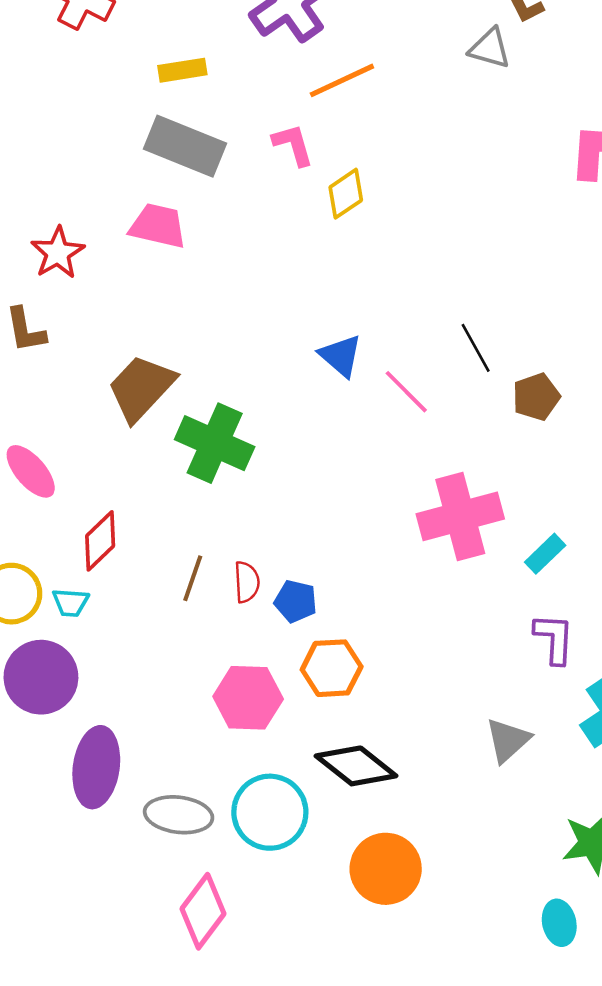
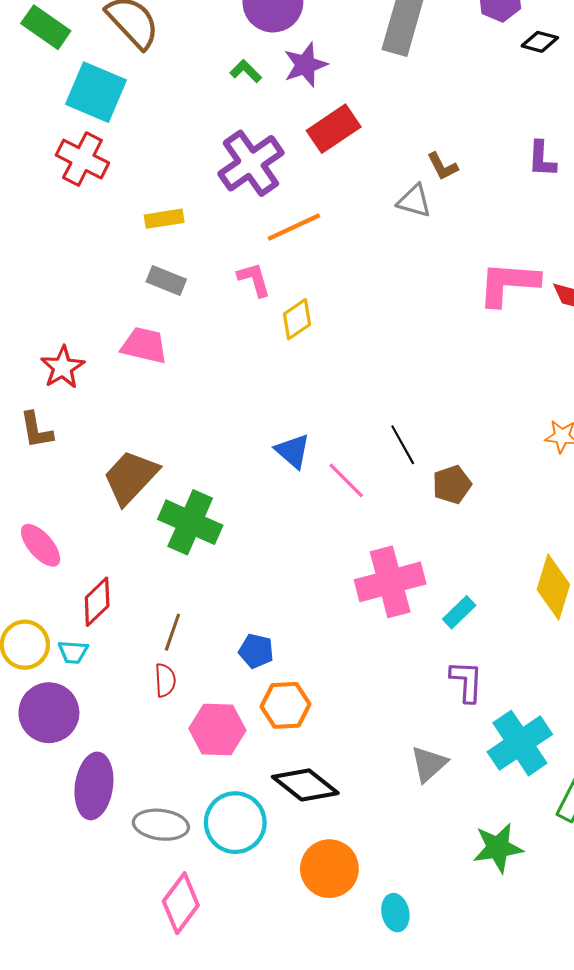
gray rectangle: (185, 146) -> (166, 280), size x0.6
red semicircle: (247, 582) -> (165, 680), moved
cyan ellipse: (559, 923) -> (395, 913), moved

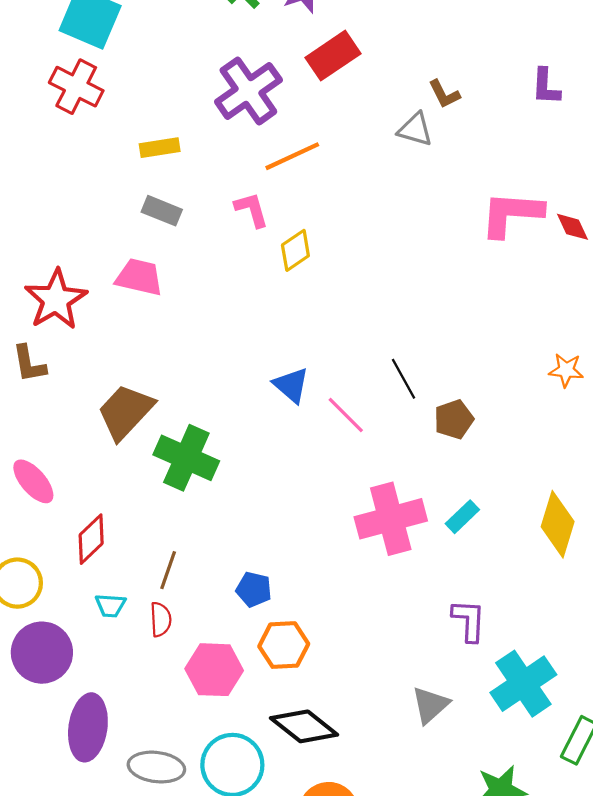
red star: (63, 367) -> (56, 300), size x1.4
cyan rectangle: (459, 612) -> (462, 517), moved
cyan trapezoid: (73, 652) -> (110, 605), moved

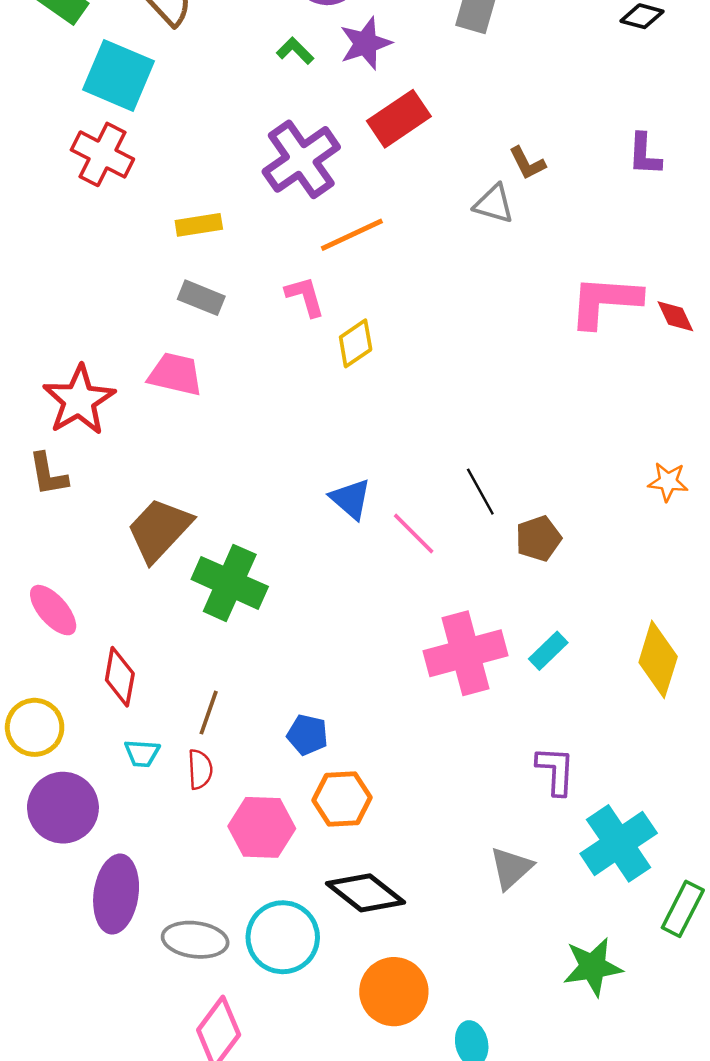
red diamond: (91, 539) -> (120, 677), turned -36

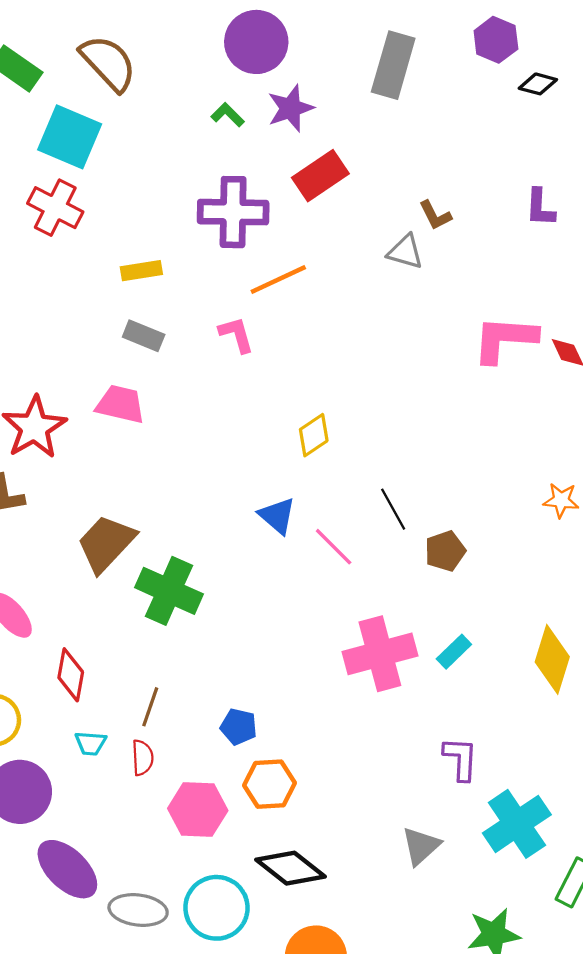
purple cross: (301, 159) -> (233, 212), turned 36
yellow diamond: (356, 343) -> (314, 435), moved
purple ellipse: (116, 894) -> (67, 869), turned -54

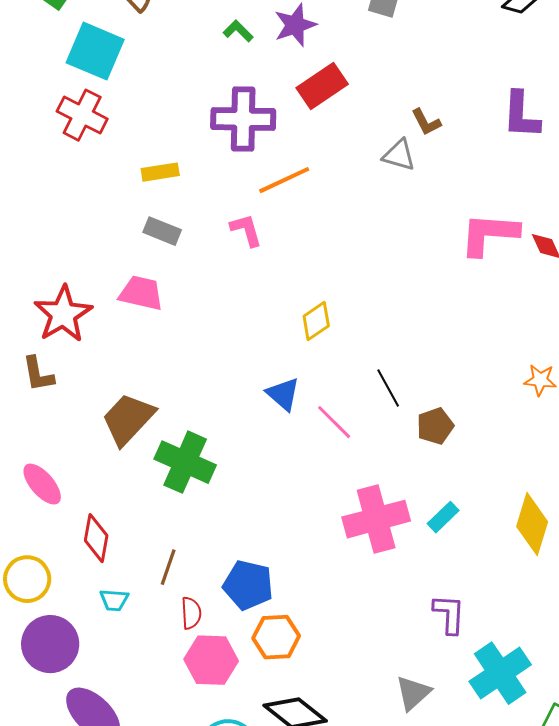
purple L-shape: (540, 208) -> (521, 115), size x1.4
blue pentagon: (239, 727) -> (248, 585), size x1.5
red semicircle: (142, 758) -> (191, 613), moved

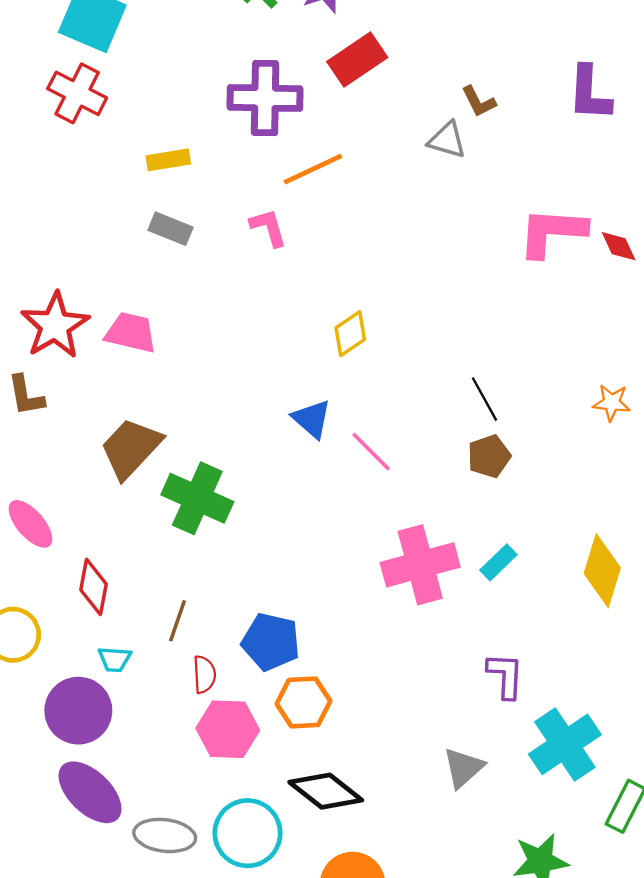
pink trapezoid: (141, 293) -> (131, 333), moved
black line: (388, 388) -> (484, 399), moved
purple circle: (50, 644) -> (78, 711), moved

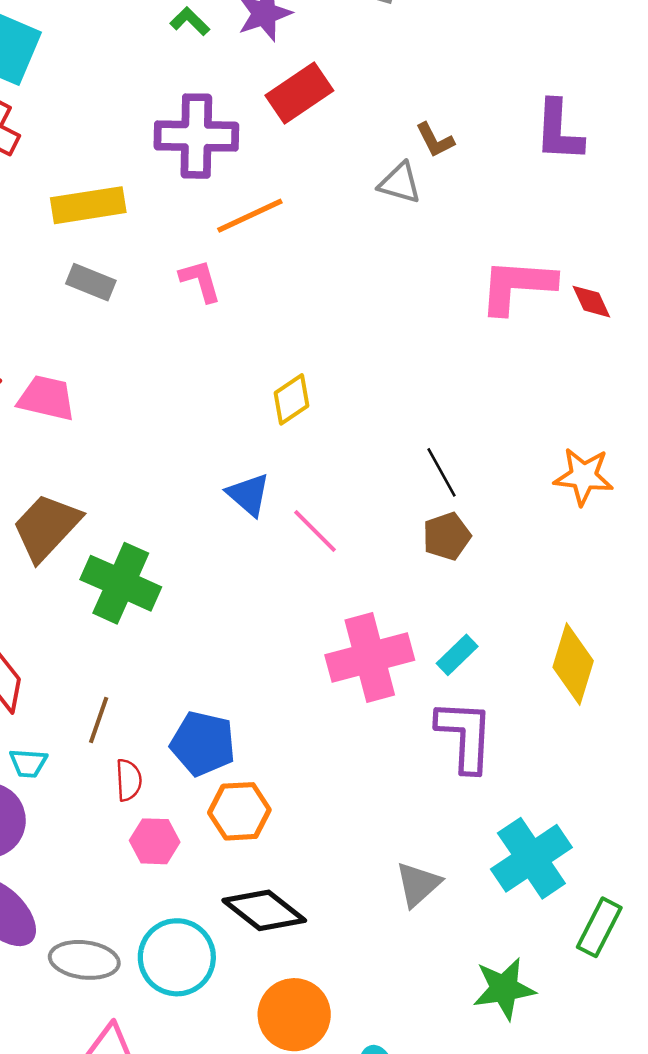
yellow rectangle: (168, 160) -> (88, 205), size x1.5
orange star: (612, 403) -> (584, 476), size x1.4
purple L-shape: (505, 676) -> (465, 736), moved, size x1.4
pink hexagon: (228, 729) -> (155, 841), size x0.7

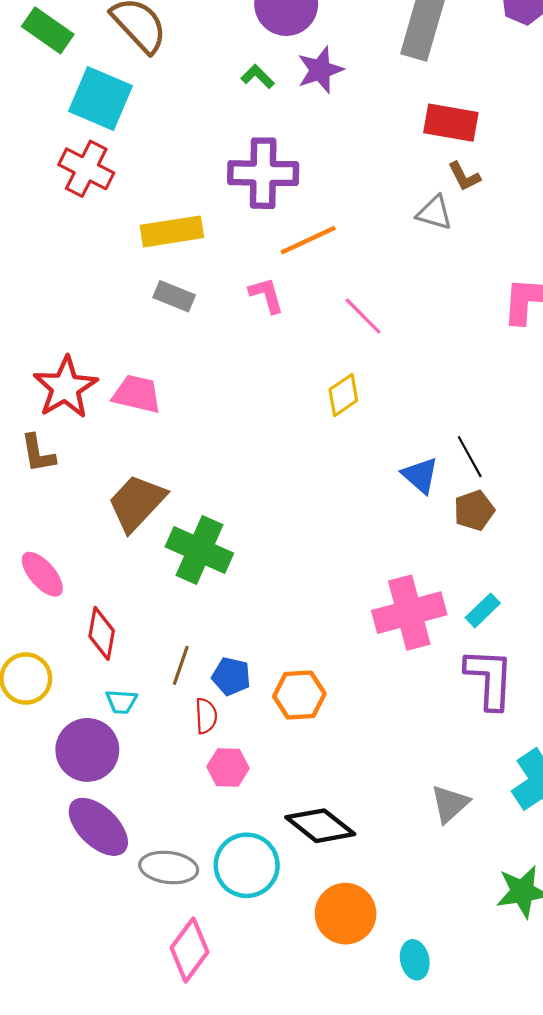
red rectangle: (299, 93) -> (451, 123), moved, turned 44
blue triangle: (249, 495) -> (420, 475), moved
pink line: (315, 531) -> (363, 316), moved
blue pentagon: (203, 744) -> (231, 676), moved, size x0.7
orange hexagon: (239, 811) -> (299, 695), moved

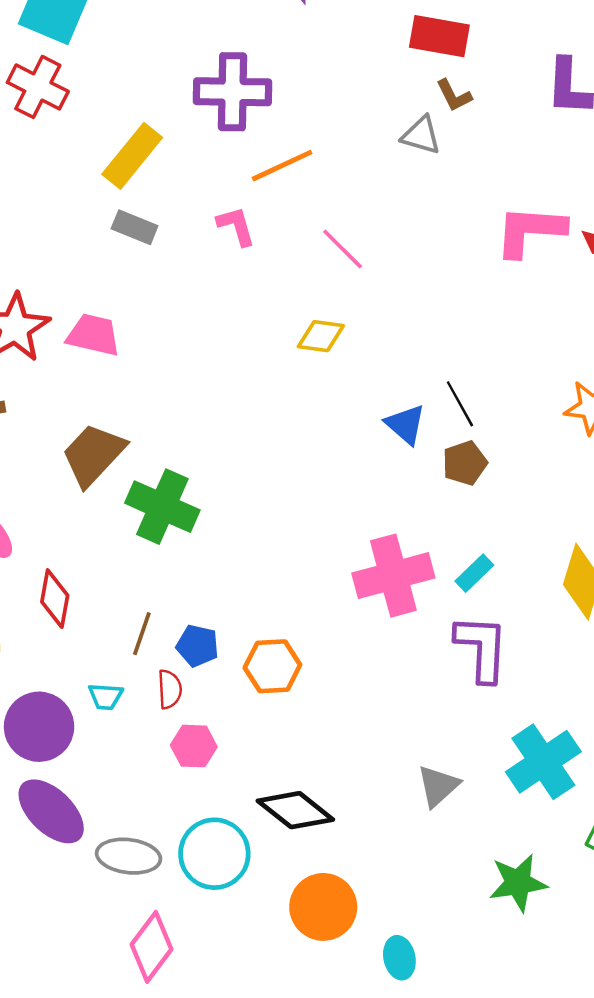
yellow rectangle: (172, 231) -> (132, 156), turned -42
yellow diamond: (343, 395) -> (321, 336), turned 42
cyan trapezoid: (121, 702) -> (106, 696), moved

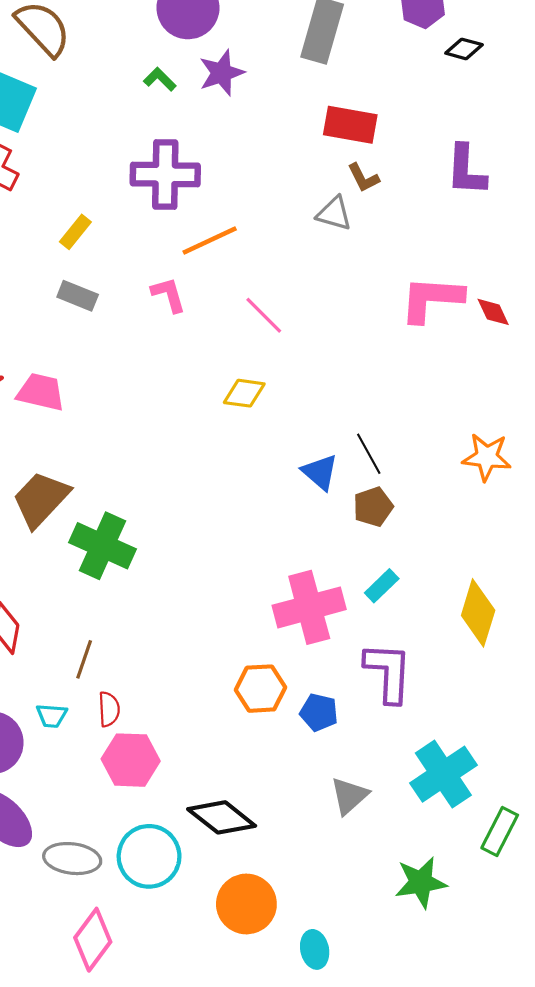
yellow rectangle: (132, 156) -> (75, 232), size x0.6
cyan rectangle: (474, 573) -> (382, 586), moved
blue pentagon: (197, 646) -> (319, 712), moved
orange hexagon: (272, 666) -> (260, 689), moved
pink hexagon: (194, 746) -> (131, 760), size x1.4

